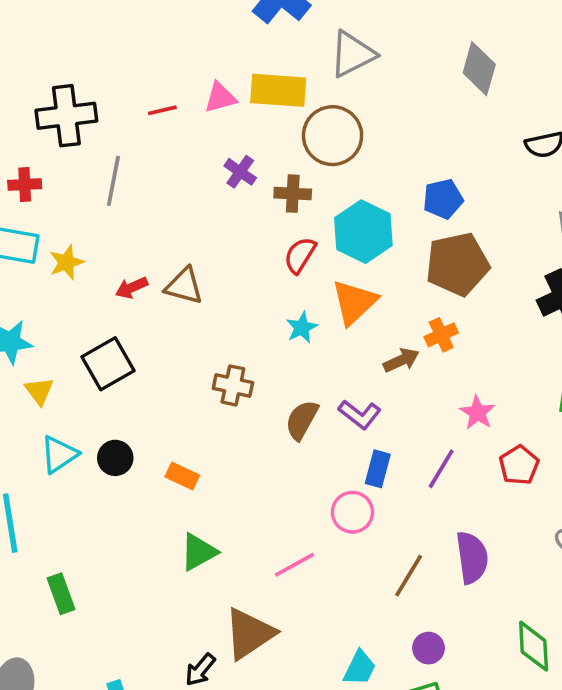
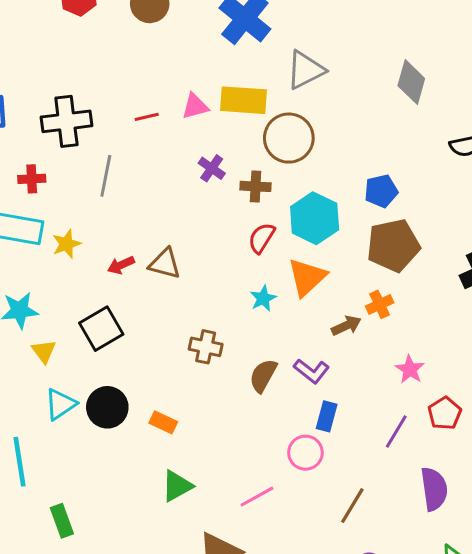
black circle: (115, 458) -> (107, 407), size x1.4
purple line: (441, 469) -> (396, 431), moved
purple semicircle: (472, 558) -> (434, 489), moved

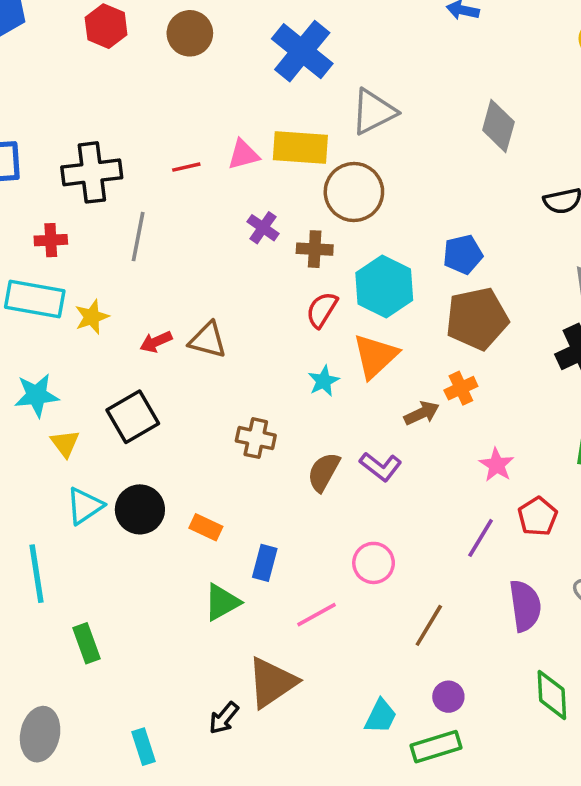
blue rectangle: (327, 416) -> (265, 563), moved

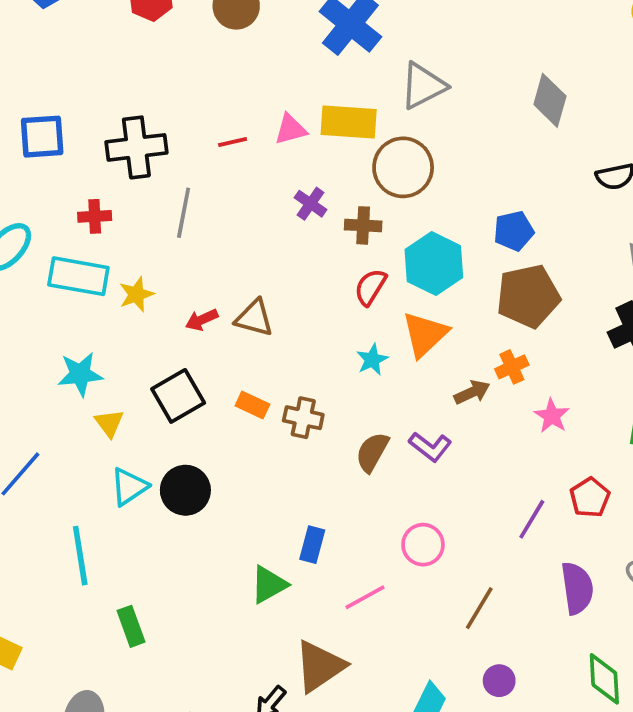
pink star: (497, 465) -> (552, 416), moved
orange rectangle: (206, 527) -> (252, 405), moved

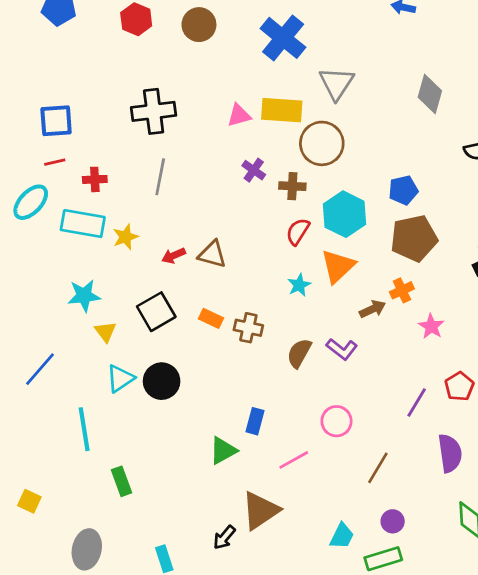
gray triangle: (423, 86) -> (336, 83), turned -30
red line: (233, 142) -> (55, 162), moved
black cross: (136, 147) -> (154, 111), moved

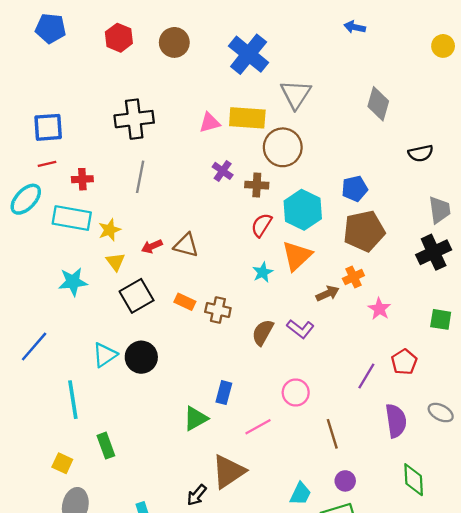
yellow triangle: (105, 332) -> (115, 262), moved
brown line: (378, 468) -> (332, 434), turned -48
yellow square: (29, 501) -> (62, 463), moved

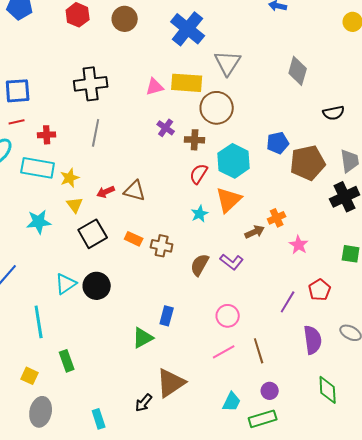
brown pentagon: (364, 231) -> (308, 163), moved
pink line: (258, 427) -> (224, 352), moved

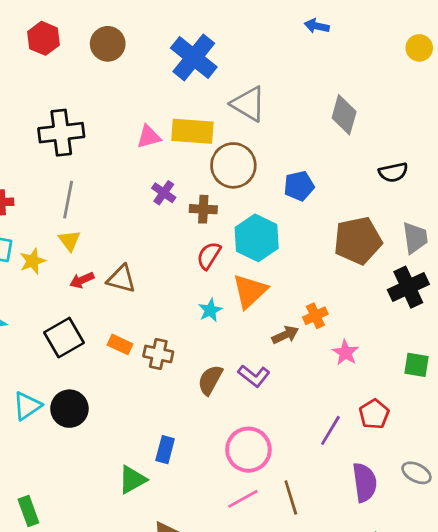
gray triangle: (228, 63) -> (248, 104), turned -32
blue pentagon: (278, 143) -> (299, 186), moved
yellow triangle: (75, 205) -> (69, 241), moved
pink circle: (228, 316) -> (248, 450), size x1.4

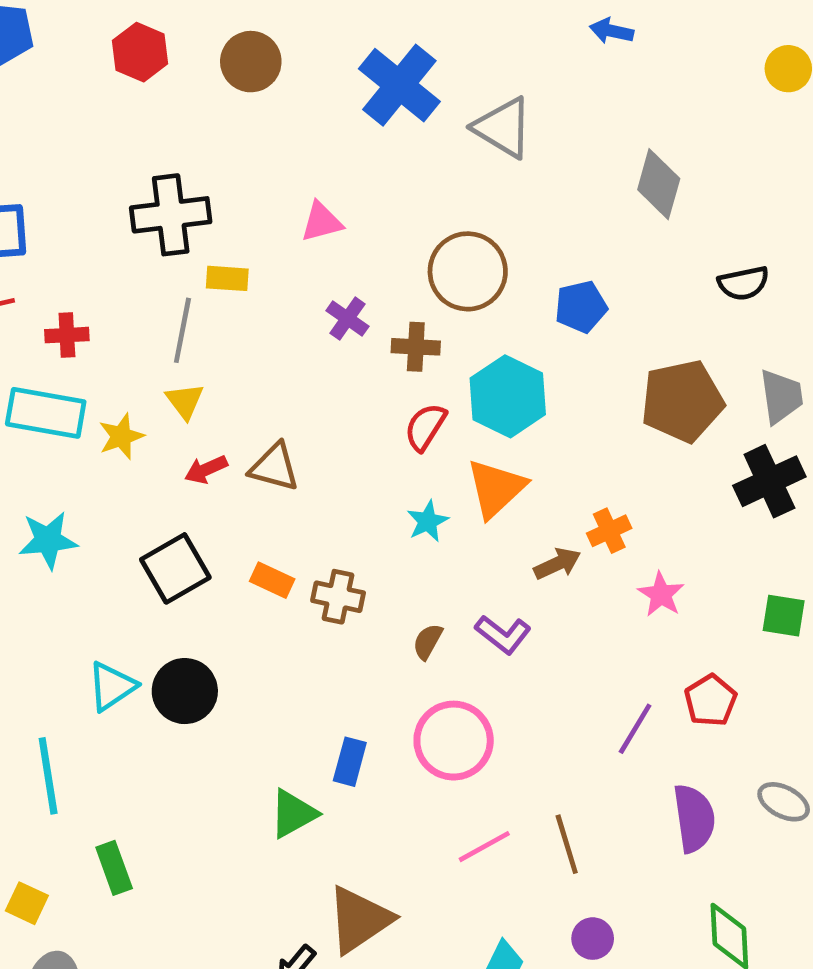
gray triangle: (248, 104) -> (503, 128), moved
yellow rectangle: (192, 131) -> (227, 278), moved, size x0.6
brown semicircle: (210, 380) -> (428, 642), size x0.7
pink circle: (248, 450) -> (454, 741), moved

